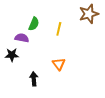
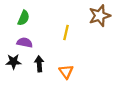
green semicircle: (34, 24) -> (24, 18), moved
black arrow: (34, 79) -> (39, 64), moved

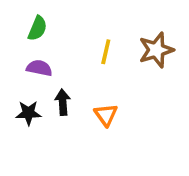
brown star: (100, 16) -> (156, 50), moved
black star: (13, 62) -> (28, 113), moved

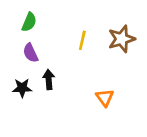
purple semicircle: (39, 68) -> (31, 53), turned -126
orange triangle: (106, 115) -> (105, 98), moved

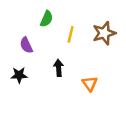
green semicircle: (29, 22) -> (47, 19), moved
black arrow: (49, 80) -> (59, 68), moved

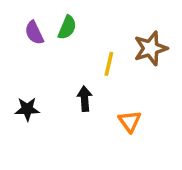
yellow line: (71, 34) -> (109, 64), moved
purple semicircle: (26, 45) -> (34, 33), moved

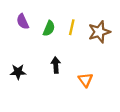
green semicircle: (67, 27) -> (49, 28), moved
yellow line: (109, 64) -> (72, 27), moved

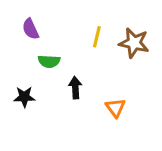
green semicircle: (49, 28) -> (49, 61), moved, turned 70
brown star: (99, 32) -> (134, 43), turned 30

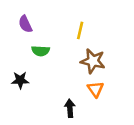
brown star: (134, 43) -> (93, 61), moved
black arrow: (75, 88) -> (70, 108), moved

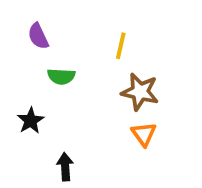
black star: (20, 80) -> (31, 121), turned -30
black arrow: (70, 108) -> (65, 167), moved

